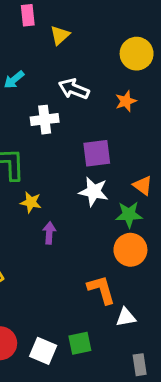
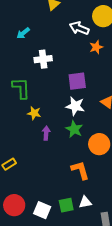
white arrow: (74, 89) -> (79, 28), moved
green star: (129, 215) -> (74, 129), moved, turned 30
white triangle: (126, 317) -> (85, 202), moved

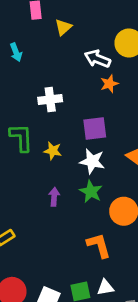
cyan arrow: (23, 33) -> (16, 52), moved, turned -72
orange star: (96, 47) -> (109, 84), moved
yellow star: (34, 113) -> (53, 151), moved

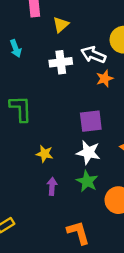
white cross: (50, 100) -> (61, 62), moved
green L-shape: (21, 138) -> (21, 109), moved
yellow star: (53, 151) -> (44, 154), moved
orange L-shape: (99, 245) -> (78, 233), moved

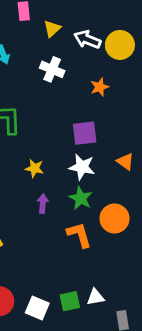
white arrow: (93, 55) -> (87, 40), moved
white cross: (61, 62) -> (52, 69), turned 30
orange L-shape: (78, 233) -> (79, 235), moved

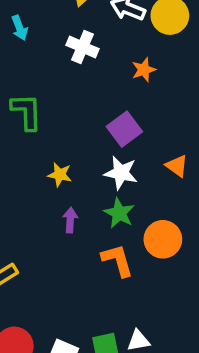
purple square: (85, 133) -> (124, 129), turned -30

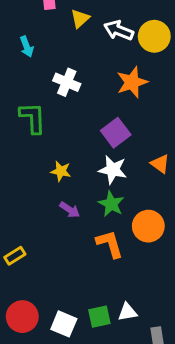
white cross: (82, 47) -> (67, 82), moved
orange star: (144, 70) -> (132, 82), size x1.5
purple arrow: (70, 220) -> (70, 210), turned 120

